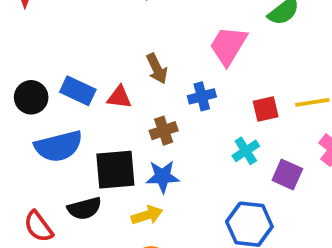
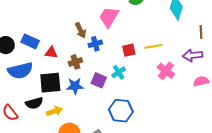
brown arrow: (157, 69) -> (81, 30), moved
red triangle: (119, 97) -> (51, 53), moved
purple square: (287, 175) -> (99, 80), moved
yellow arrow: (147, 215) -> (55, 111), moved

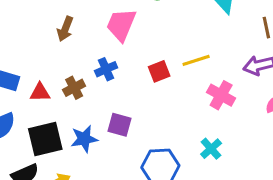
brown arrow: (81, 30) -> (65, 29), moved, turned 56
brown cross: (75, 62) -> (74, 88), moved
cyan cross: (119, 72) -> (211, 149), moved

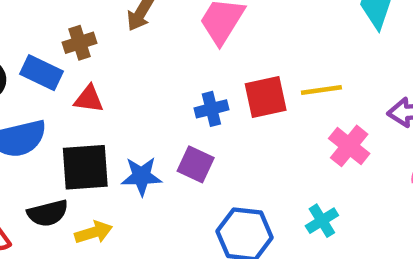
blue cross: (106, 69) -> (211, 109), moved
red square: (159, 71) -> (266, 97), size x1.4
brown cross: (74, 88) -> (79, 43), moved

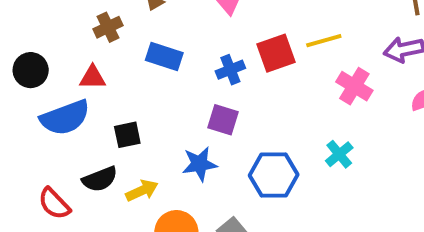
blue rectangle: (42, 73) -> (164, 56), moved
red triangle: (89, 99) -> (93, 77), moved
black square: (85, 167) -> (127, 135), size x0.6
blue star: (142, 176) -> (200, 164), moved

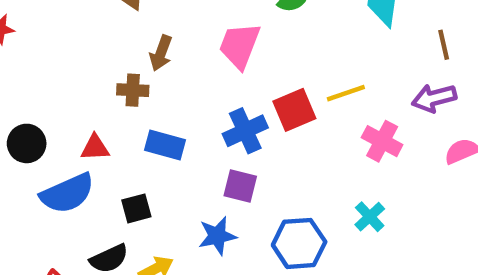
brown cross: (108, 27) -> (133, 90), moved, turned 32
blue rectangle: (164, 56) -> (165, 145), moved
blue cross: (230, 70) -> (245, 131), size x1.4

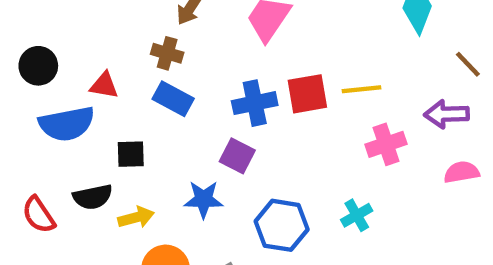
brown line: (444, 45) -> (468, 64), turned -44
brown cross: (133, 90) -> (167, 53), moved
pink cross: (382, 141) -> (386, 144), turned 30

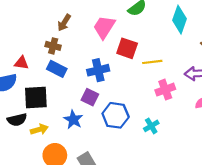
red square: (307, 94) -> (127, 48), moved, turned 30
black square: (131, 154) -> (36, 98), size x1.6
blue star: (204, 199) -> (73, 120), turned 30
blue hexagon: (282, 225) -> (116, 115), moved

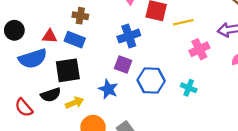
blue rectangle: (57, 69) -> (75, 40), moved
cyan cross: (151, 126) -> (189, 88), turned -32

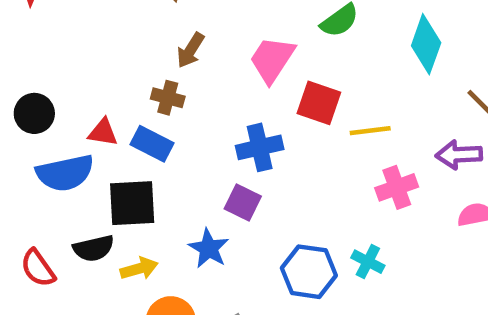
blue hexagon: (151, 81) -> (309, 272), moved

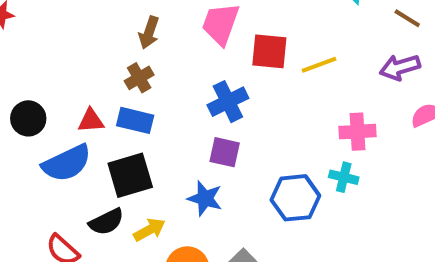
brown cross: (168, 98) -> (139, 78), turned -32
pink cross: (397, 187) -> (358, 132), moved, turned 30

